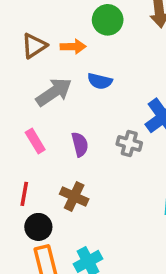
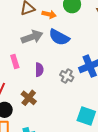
blue semicircle: (100, 81) -> (59, 37), size x1.5

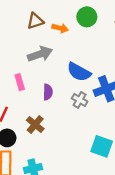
blue semicircle: (59, 37) -> (79, 72), moved

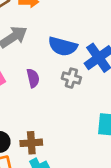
brown cross: (35, 125) -> (31, 143), moved, turned -30

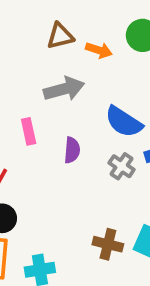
brown cross: (31, 143) -> (108, 244), moved

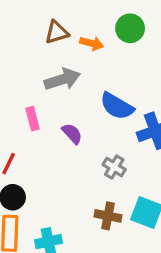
purple semicircle: (72, 150) -> (72, 134), turned -45
gray cross: (122, 166) -> (114, 167), moved

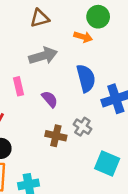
orange arrow: (92, 43) -> (83, 37), moved
blue semicircle: (117, 106) -> (86, 78), turned -136
brown cross: (108, 216) -> (56, 136), moved

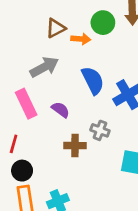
green circle: (98, 17) -> (103, 23), moved
brown triangle: (40, 18) -> (56, 28), moved
pink rectangle: (19, 86) -> (26, 104), size x1.5

